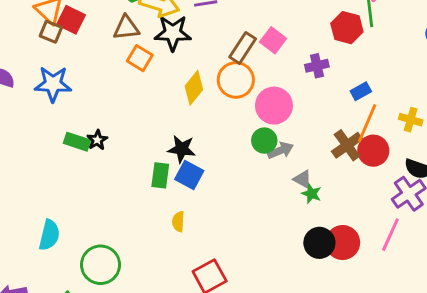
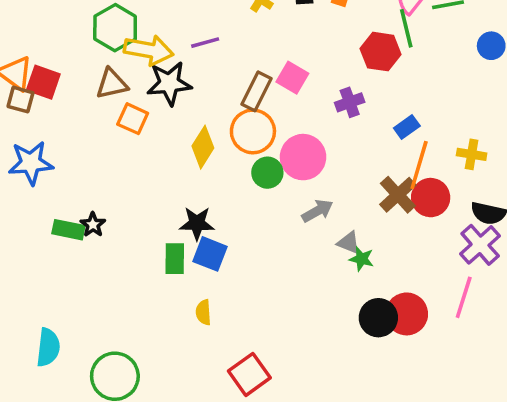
green circle: (264, 141) -> (267, 173), moved

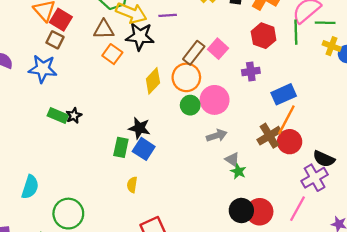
red hexagon: (381, 52) -> (264, 36), moved
brown square: (20, 100) -> (55, 40), moved
blue rectangle: (407, 127) -> (284, 94), size x1.5
yellow cross: (472, 154) -> (332, 46), moved

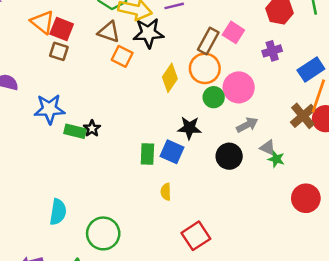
brown triangle: (104, 29) -> (109, 32), turned 30
blue star: (43, 69) -> (49, 109), moved
black star: (139, 128) -> (189, 128), moved
black circle: (241, 211) -> (229, 156), moved

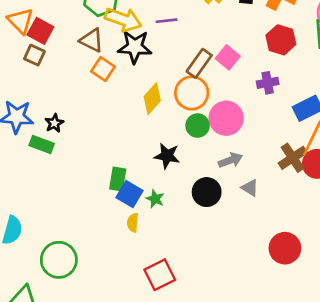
black star: (92, 128) -> (54, 123), moved
blue square: (172, 152) -> (130, 194), moved
green star: (276, 159) -> (155, 199), moved

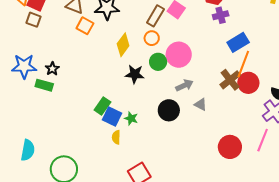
purple cross: (268, 83) -> (221, 15), moved
orange circle: (192, 93) -> (152, 38), size x0.6
black star: (167, 156) -> (135, 74), moved
green rectangle: (118, 179) -> (102, 106), turned 30

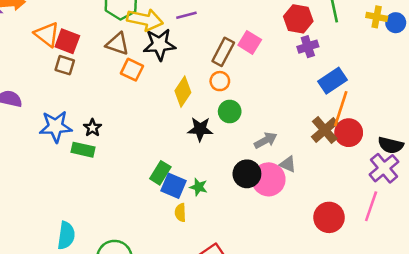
pink circle: (179, 55) -> (269, 179), moved

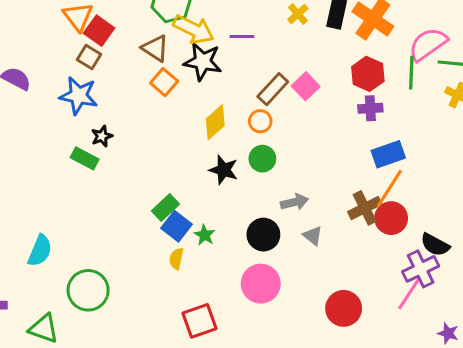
blue star: (56, 126) -> (79, 96), moved
pink circle: (269, 179) -> (261, 284), moved
pink line: (371, 206) -> (409, 293), moved

